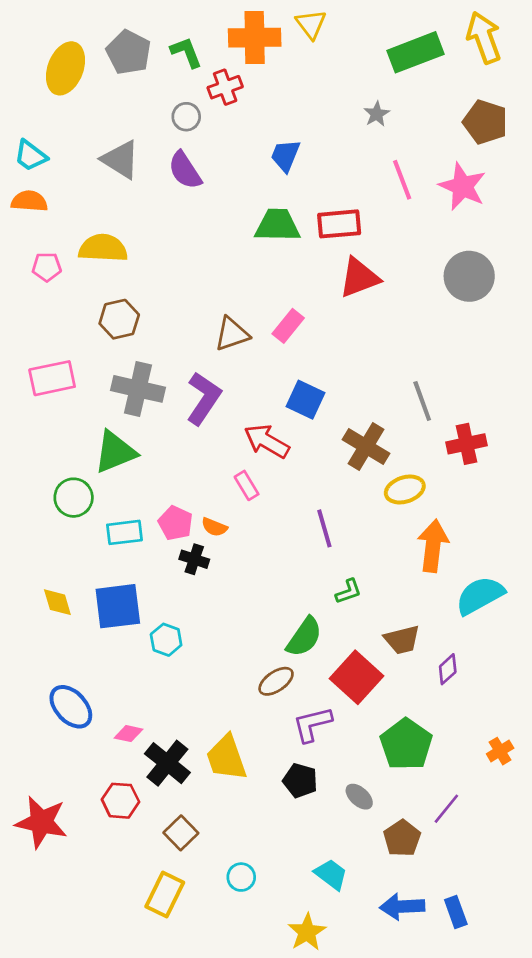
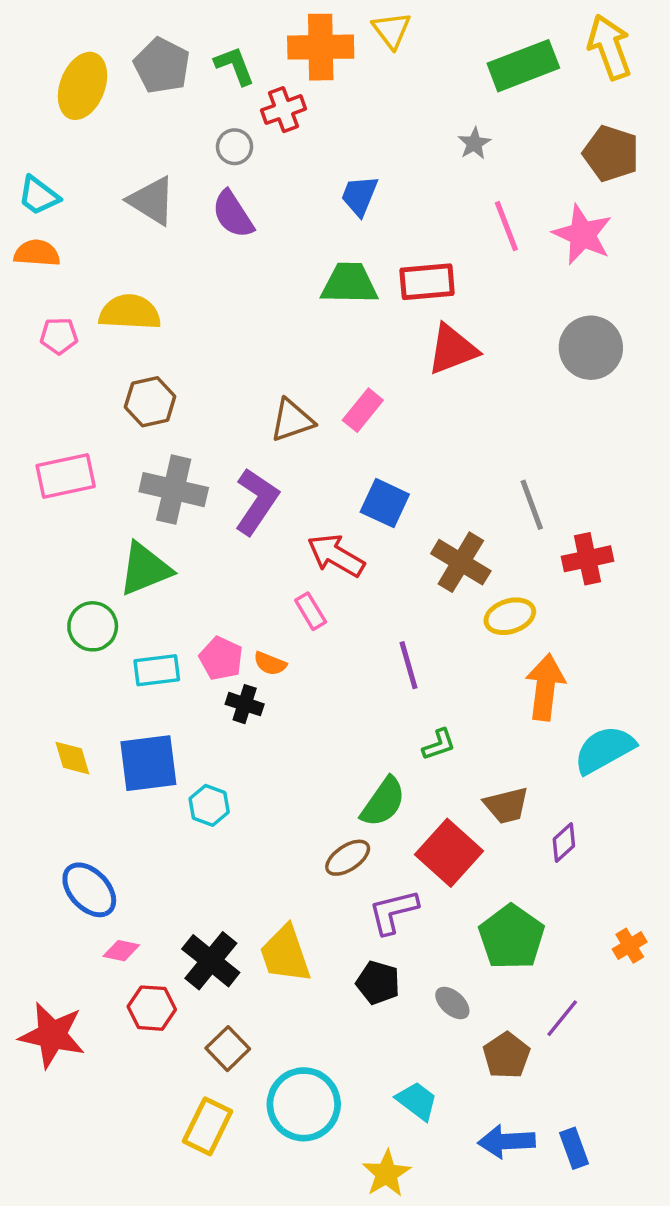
pink diamond: (129, 734) -> (121, 951), moved
cyan circle: (241, 877) -> (304, 1104), size x2.0

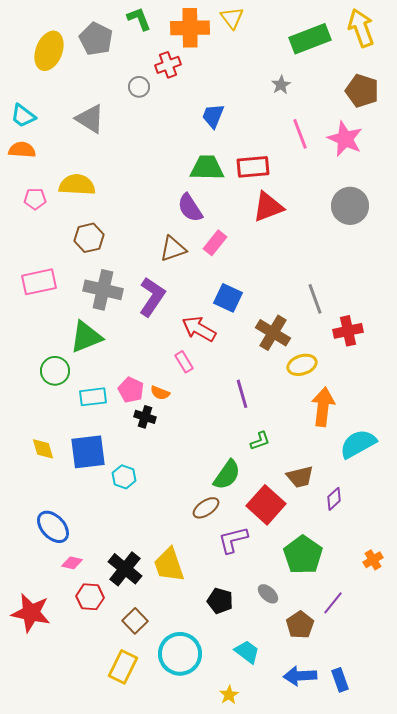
green L-shape: (235, 66) -> (139, 19), moved
purple semicircle: (233, 214) -> (190, 208), moved
black pentagon: (378, 983) -> (220, 601), moved
yellow star: (387, 1174) -> (229, 695), size x0.7

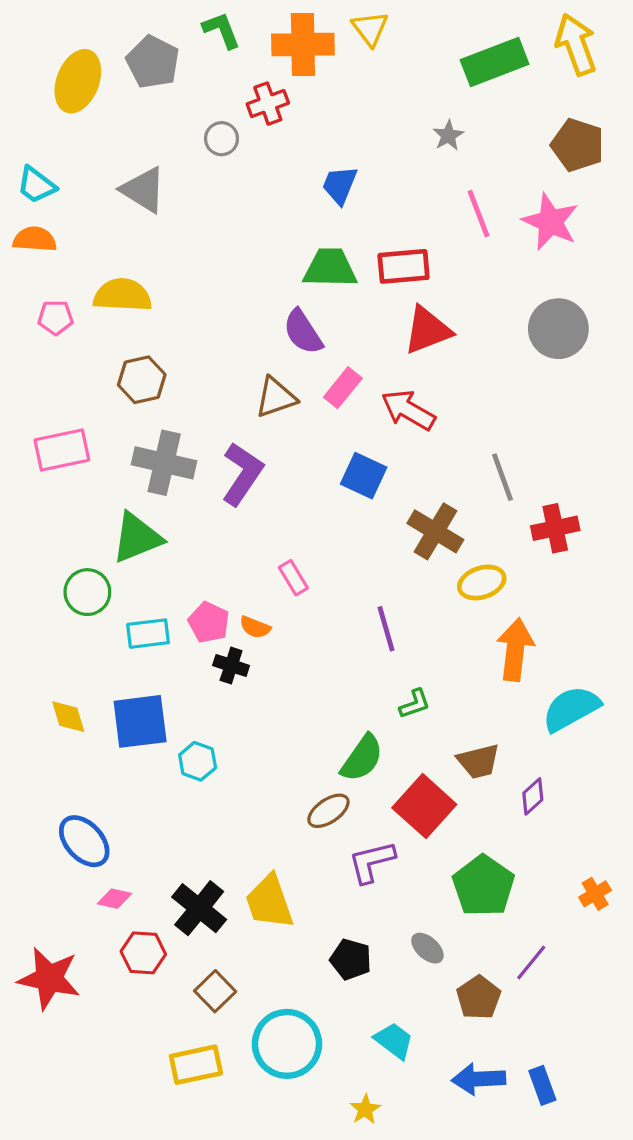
red arrow: (199, 329) -> (408, 410), moved
yellow rectangle: (123, 667) -> (196, 1065), turned 52

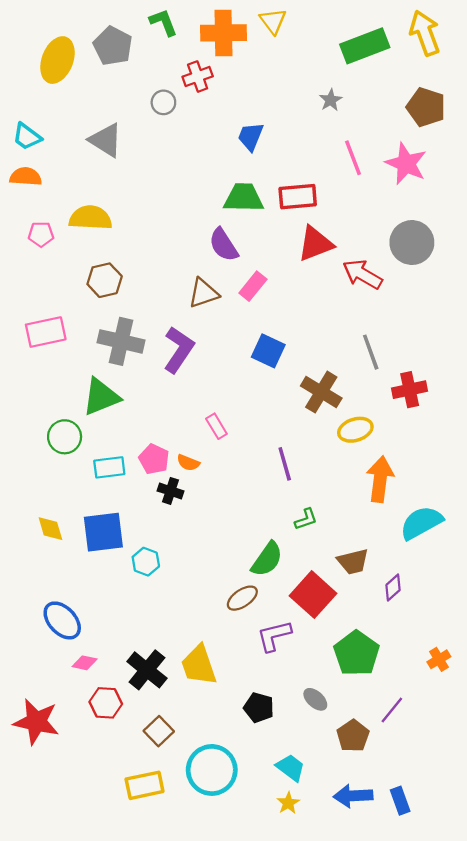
red arrow: (408, 410) -> (362, 274), moved
yellow star: (365, 1109) -> (288, 803), moved

